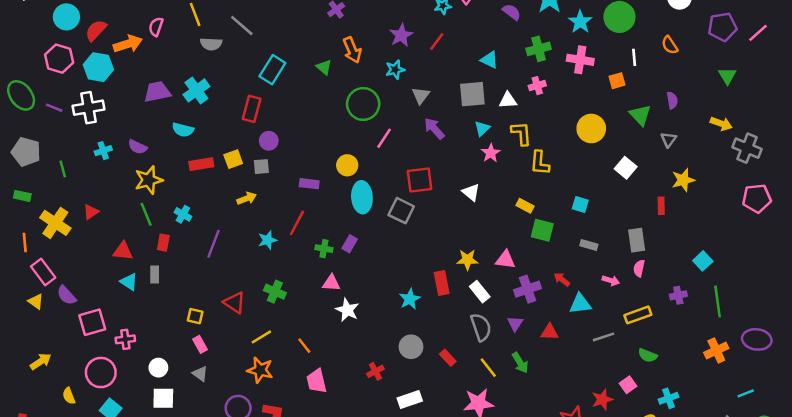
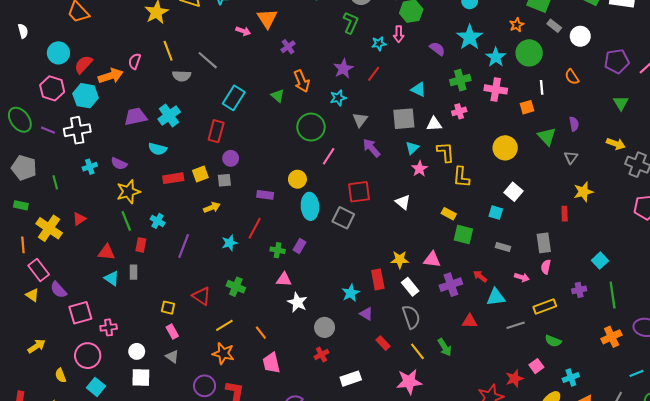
white square: (626, 168) -> (513, 192), moved
purple triangle: (515, 323) -> (366, 314), moved, turned -32
gray circle: (411, 347) -> (325, 327), moved

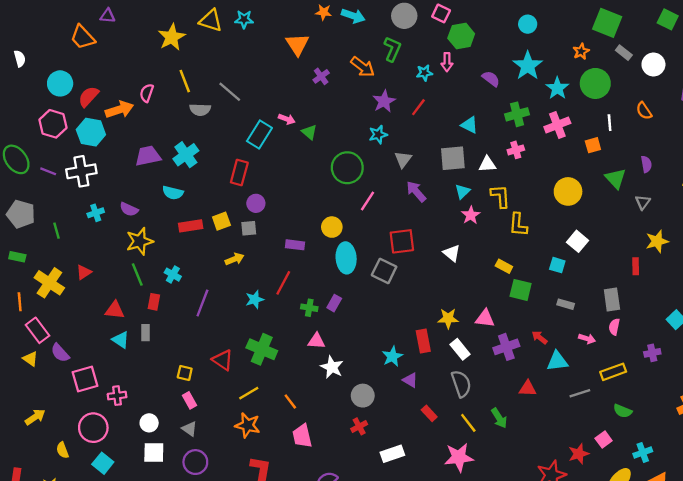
pink arrow: (243, 31) -> (287, 119), moved
orange arrow: (302, 81) -> (363, 67), moved, turned -30
pink cross: (496, 89) -> (557, 125), turned -30
green cross: (236, 287) -> (262, 349), size x1.4
purple circle: (205, 386) -> (195, 462), moved

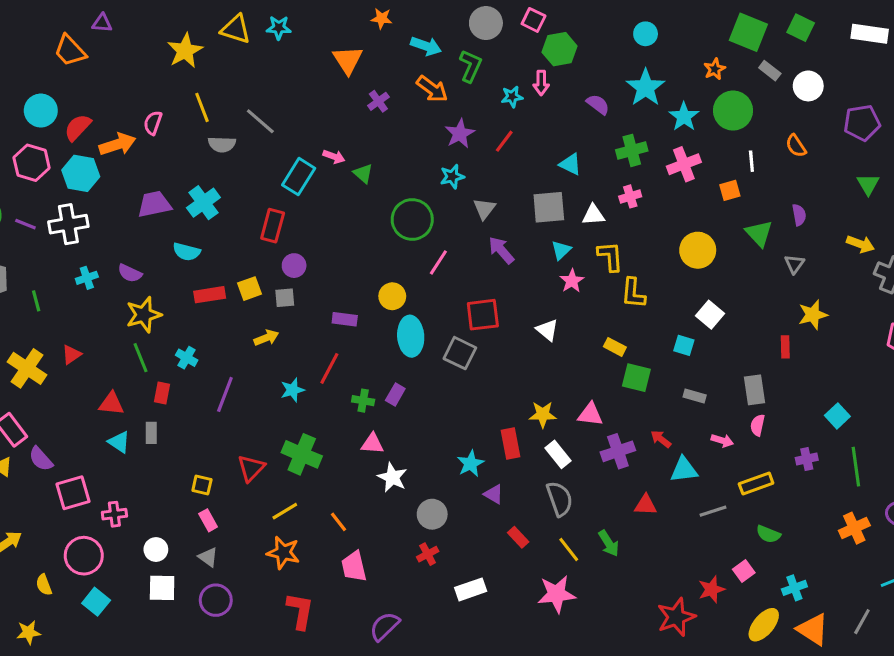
cyan arrow: (353, 16) -> (426, 46), moved
green square: (668, 19) -> (801, 28), moved
red triangle: (223, 360) -> (251, 468), turned 40

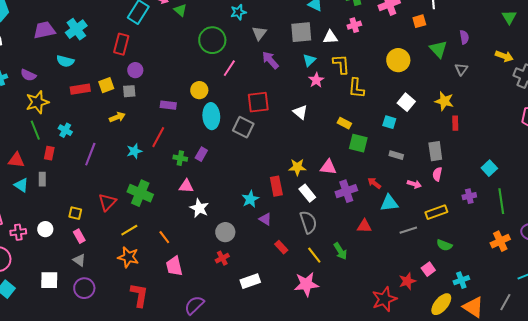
yellow star: (813, 315) -> (444, 101), moved, turned 30
white circle: (156, 550) -> (45, 229), moved

